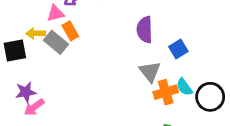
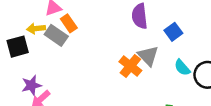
orange cross: (166, 92) -> (130, 66), moved, turned -30

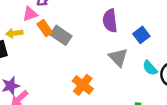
gray rectangle: (56, 35) -> (61, 35), moved
orange cross: (130, 66) -> (83, 85), moved

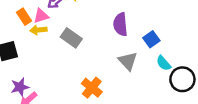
orange rectangle: (45, 28) -> (24, 17), moved
yellow arrow: (14, 33) -> (38, 30), moved
cyan semicircle: (150, 68) -> (164, 63), moved

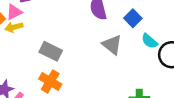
gray rectangle: (71, 38) -> (51, 51), moved
orange cross: (92, 88) -> (50, 81), moved

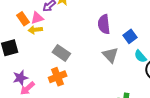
orange cross: (50, 81) -> (58, 77), turned 30

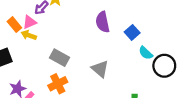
yellow arrow: (35, 30) -> (29, 35), turned 32
gray triangle: (110, 55) -> (100, 69), moved

